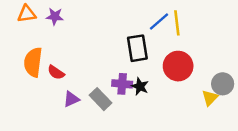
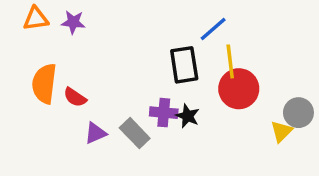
yellow line: (177, 23) -> (230, 61), moved

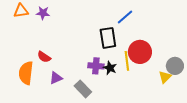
yellow line: (230, 61) -> (127, 61), moved
orange semicircle: (44, 84) -> (26, 73), moved
gray rectangle: (135, 133) -> (83, 89), moved

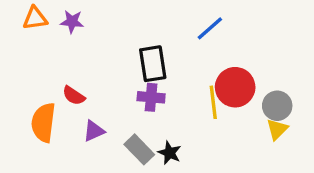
black rectangle: (108, 38) -> (153, 64), moved
purple cross: (96, 66) -> (151, 97), moved
gray circle: (175, 66) -> (277, 106), moved
black star: (110, 68) -> (170, 153), moved

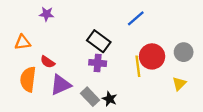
orange triangle: (35, 18) -> (23, 42), moved
black rectangle: (153, 64) -> (99, 41), turned -45
gray circle: (277, 106) -> (184, 52), moved
purple triangle: (94, 131) -> (61, 85), size x1.5

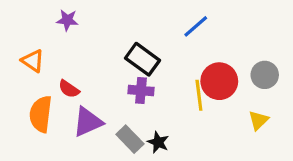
orange triangle: (23, 42) -> (33, 61), turned 42

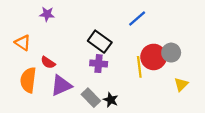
gray circle: (265, 75) -> (171, 53), moved

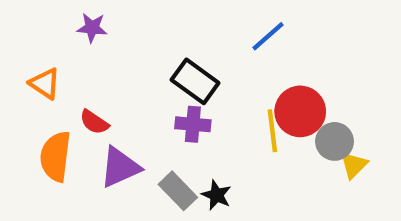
gray circle: (171, 53) -> (335, 141), moved

